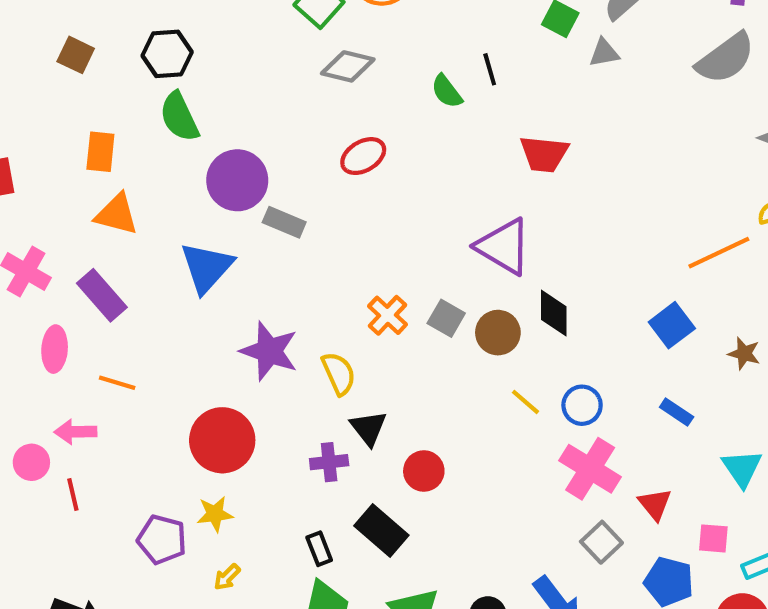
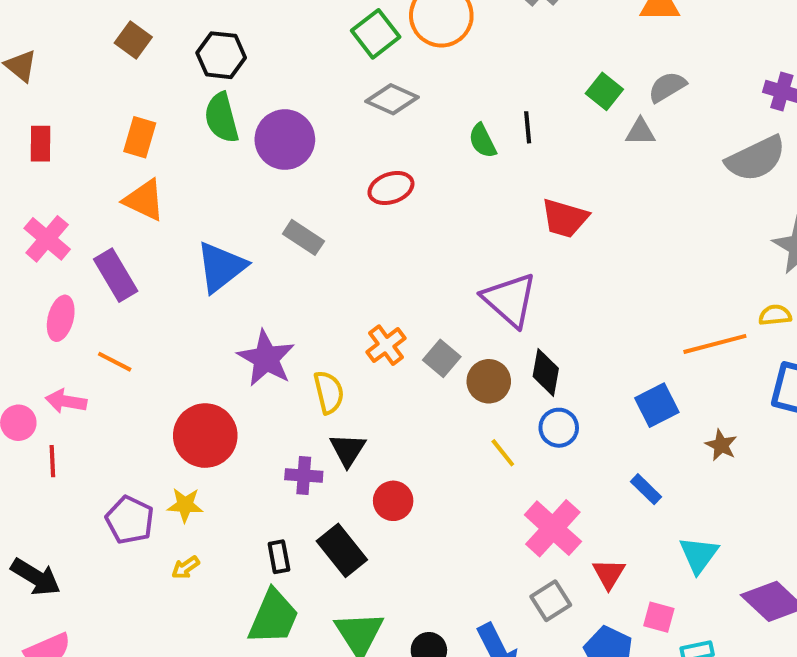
purple circle: (237, 180) -> (285, 140), moved
blue circle: (582, 405) -> (559, 428), moved

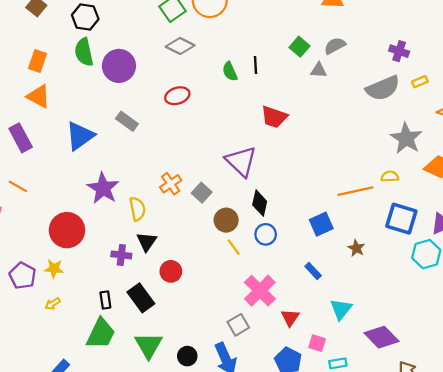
brown circle: (489, 381) -> (226, 220), moved
gray square: (551, 601) -> (238, 325), moved

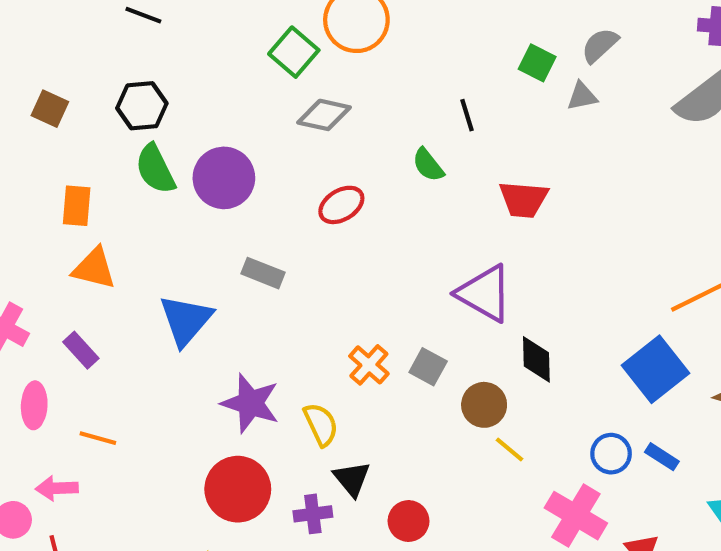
green semicircle: (230, 71) -> (428, 165), moved
purple rectangle: (21, 138) -> (81, 350), size x0.7
blue square: (321, 224) -> (656, 369), size x1.4
red circle: (67, 230) -> (238, 489), moved
blue circle: (266, 234) -> (611, 454), moved

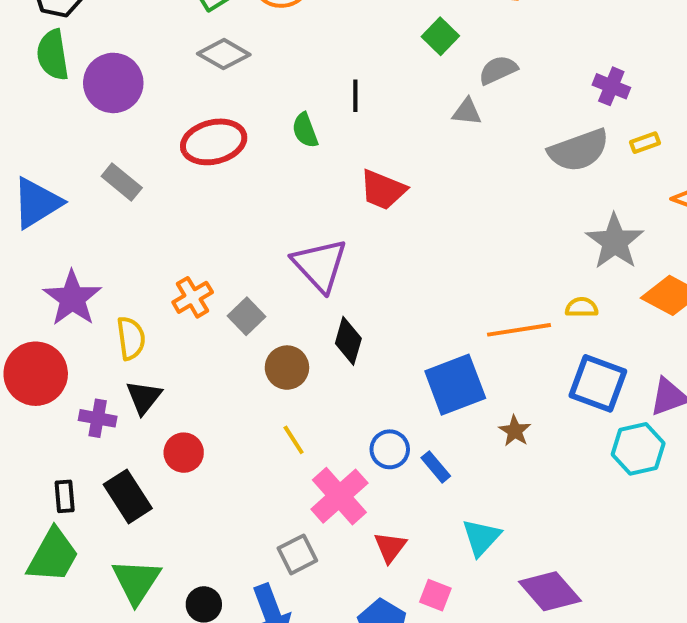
green square: (537, 63) -> (440, 36), moved
red ellipse: (341, 205) -> (214, 142), size x1.4
yellow line: (510, 450) -> (294, 440), moved

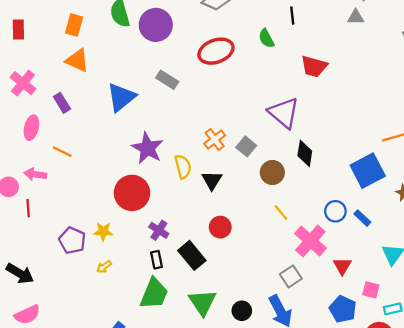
black triangle: (144, 397) -> (212, 180), moved
purple cross: (98, 418) -> (159, 230), moved, turned 30

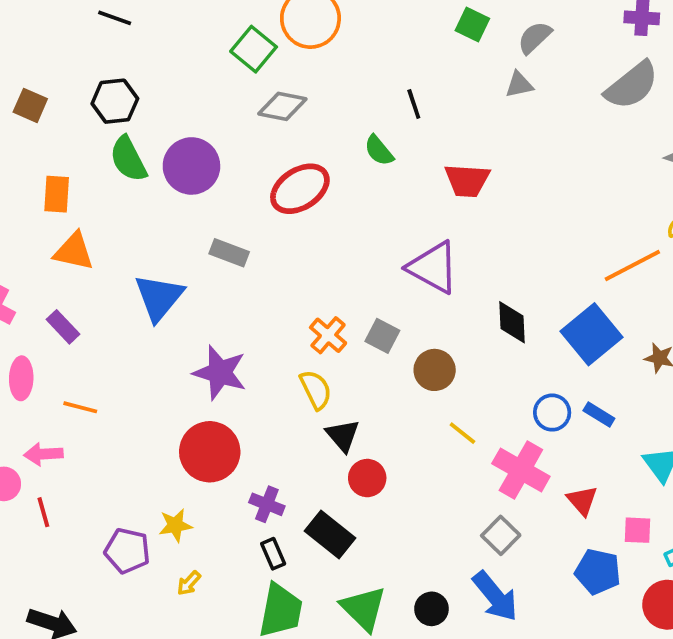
black diamond: (305, 153) -> (512, 322), moved
yellow semicircle: (183, 167) -> (316, 390), moved
black triangle: (212, 180) -> (343, 436), moved

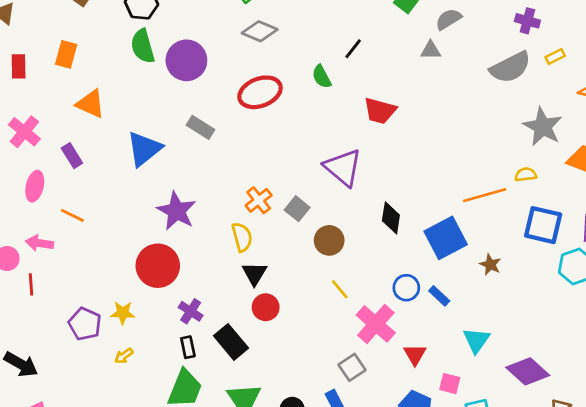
black line: (414, 104) -> (353, 49), turned 45
orange rectangle: (57, 194) -> (66, 54), moved

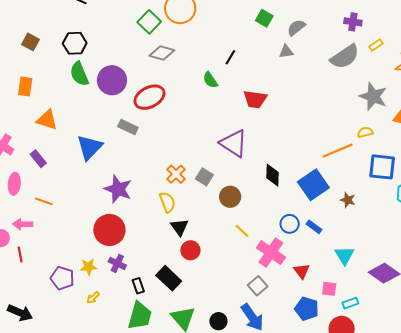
red ellipse: (260, 92) -> (149, 97), moved
purple cross: (191, 311) -> (117, 263), moved

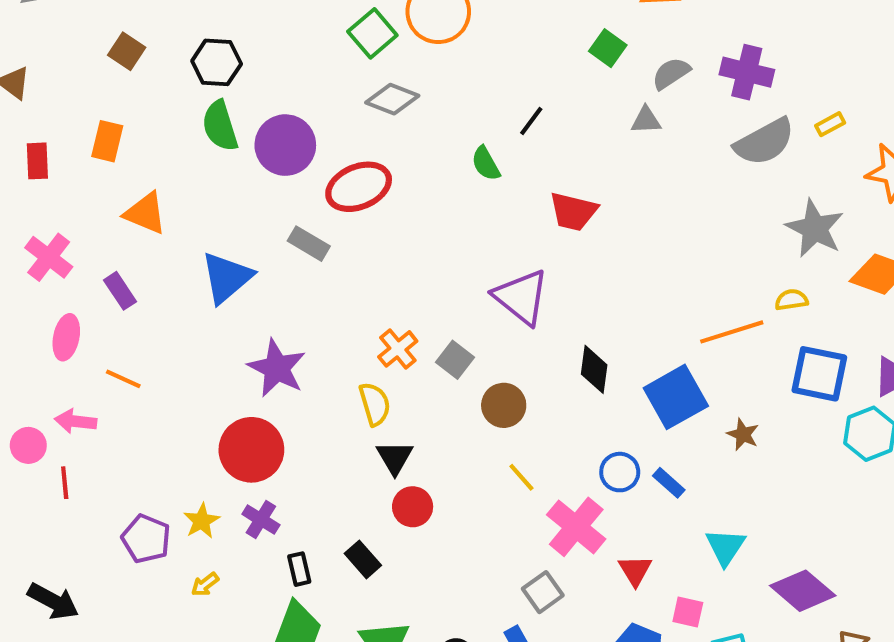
purple cross: (353, 22) -> (747, 72), moved, size x1.4
yellow star: (88, 267) -> (202, 521), turned -30
black rectangle: (169, 278) -> (363, 559), size x0.7

